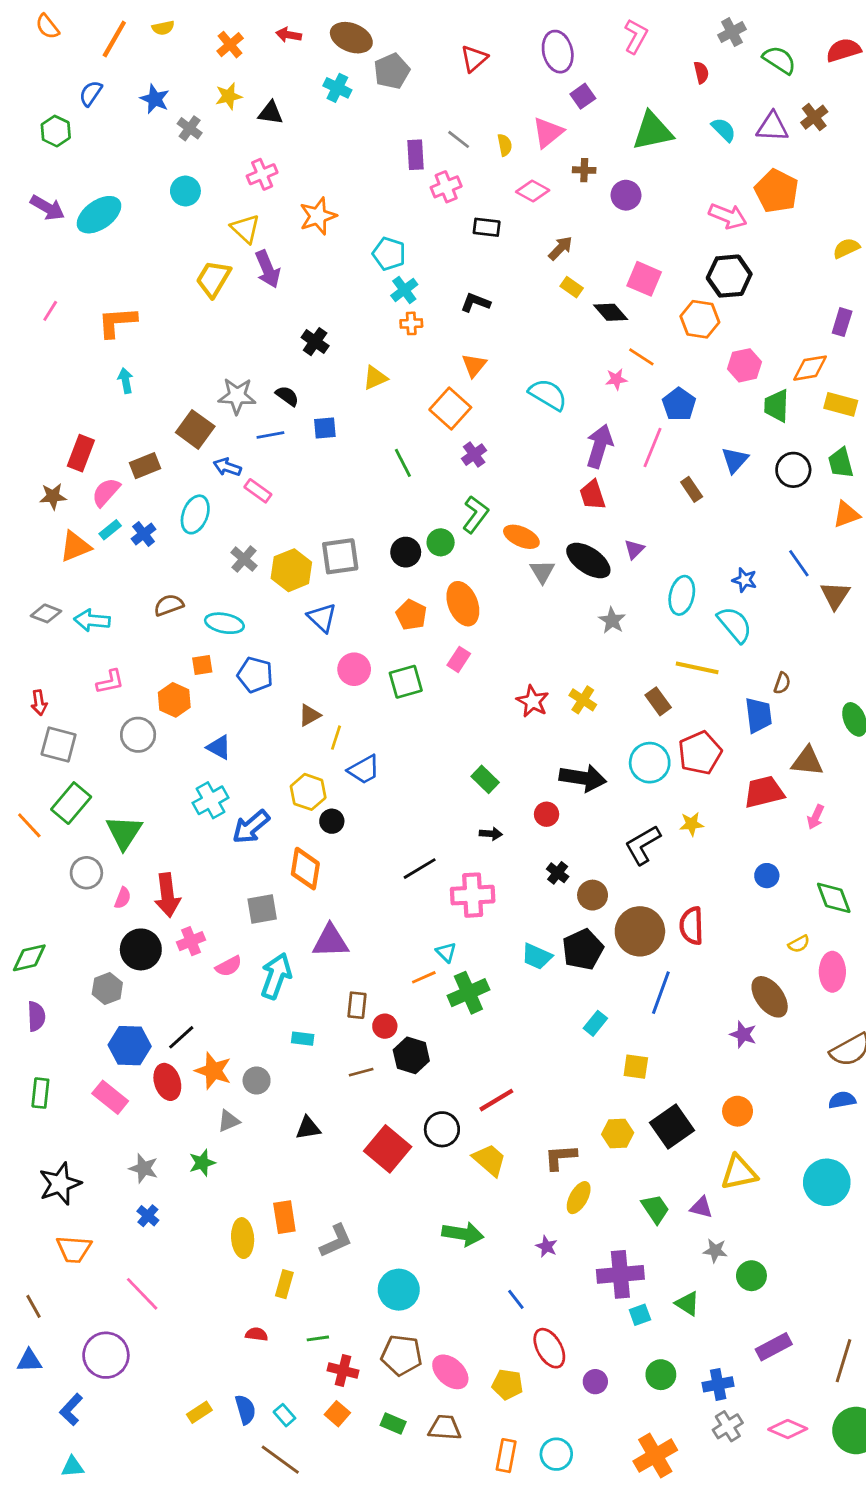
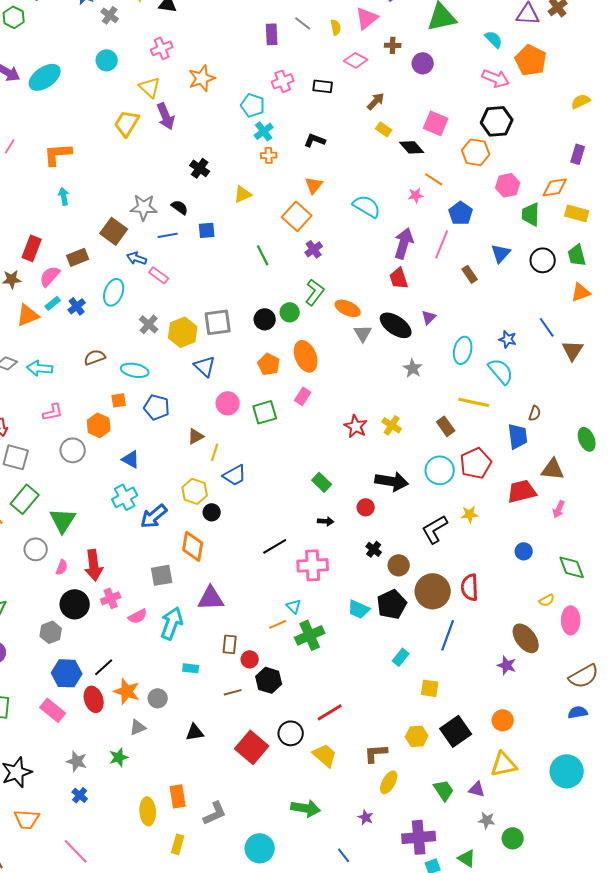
cyan semicircle: (724, 130) -> (494, 39), moved
pink cross: (446, 187) -> (283, 81), moved

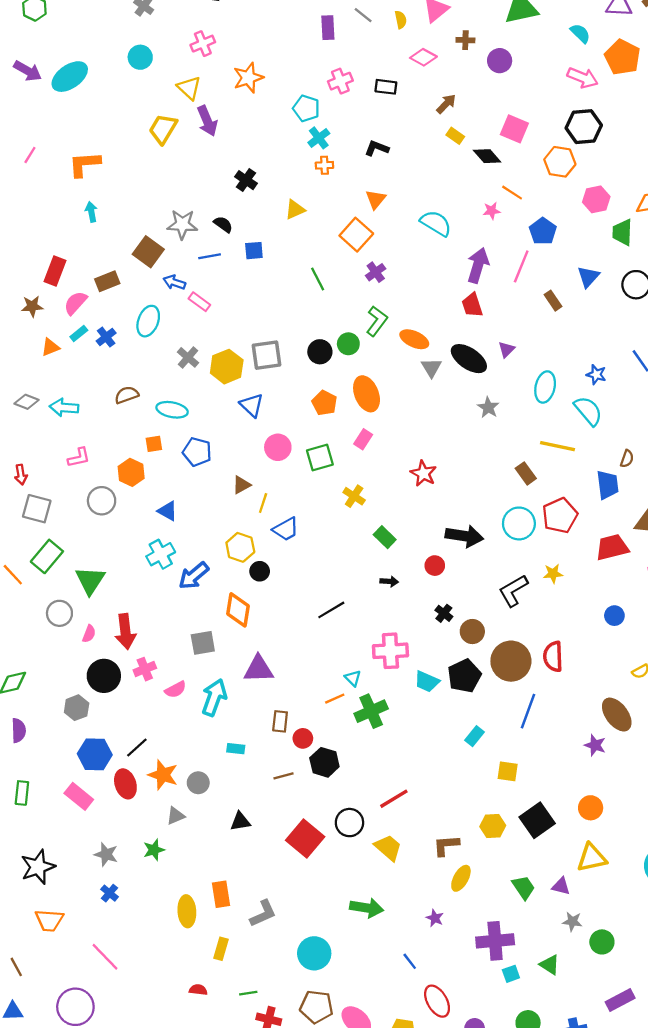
orange triangle: (28, 315) -> (50, 347), size x0.7
yellow cross: (392, 425) -> (354, 496), moved
pink cross: (313, 565) -> (390, 651), moved

